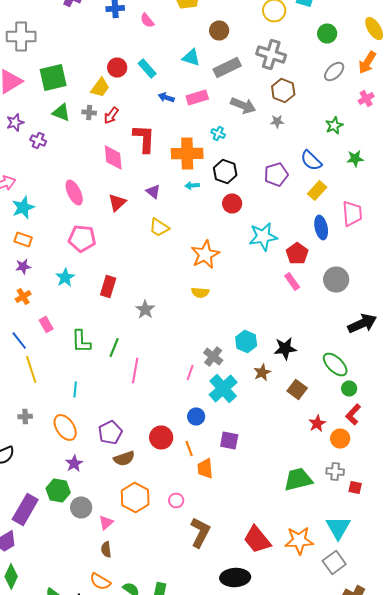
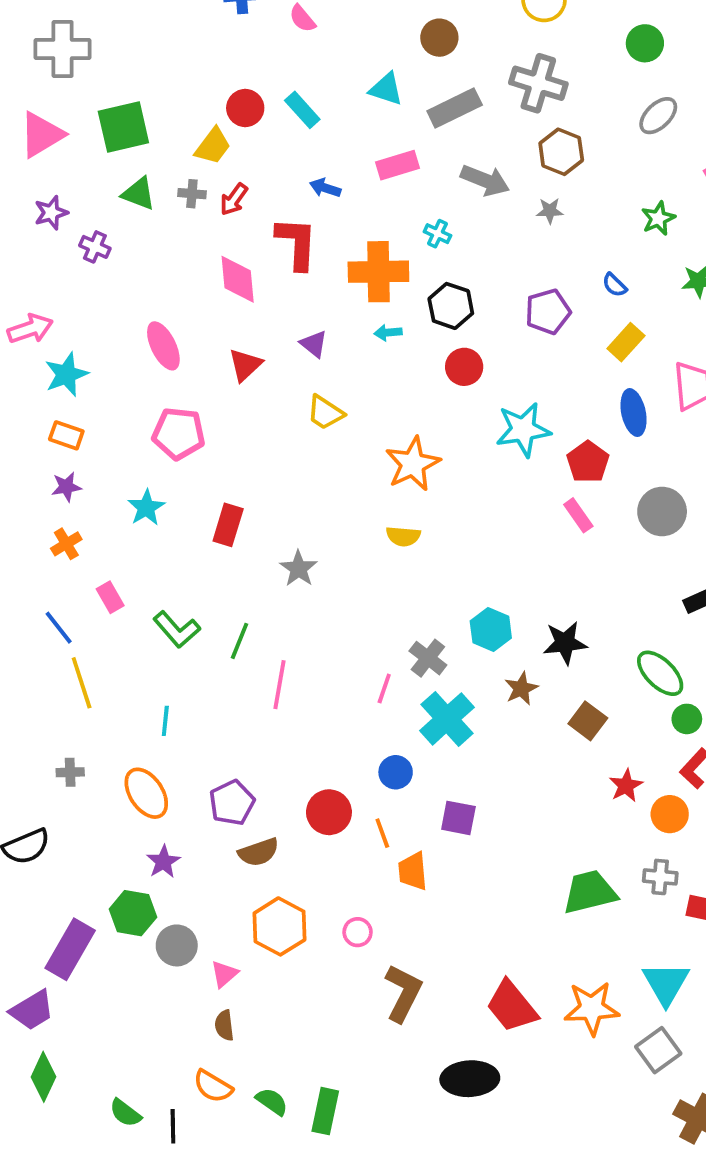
blue arrow: (166, 98) -> (325, 188), moved
blue semicircle: (311, 160) -> (614, 285), size x0.6
green L-shape: (81, 342) -> (177, 630), turned -40

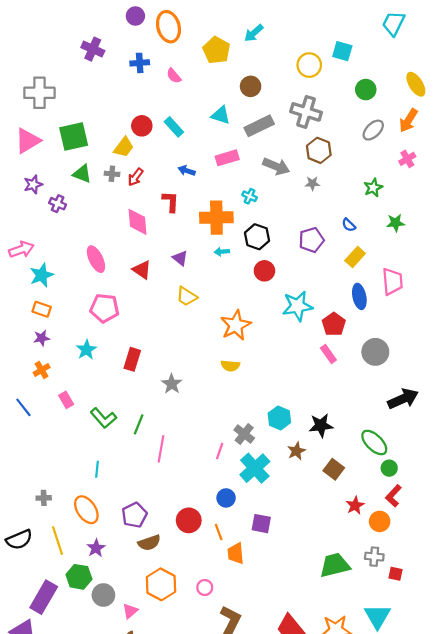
red L-shape: (297, 243) -> (171, 202), size x0.7
red triangle: (245, 365) -> (142, 270), turned -42
blue line: (59, 628) -> (23, 407), moved
yellow line: (82, 683) -> (58, 541), moved

